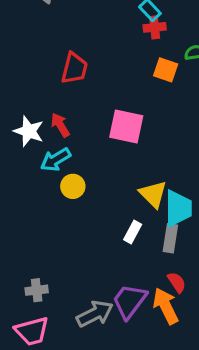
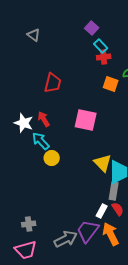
cyan arrow: (56, 160) -> (41, 141), turned 78
white rectangle: (133, 232) -> (102, 211), moved
red semicircle: (177, 282) -> (118, 209), moved

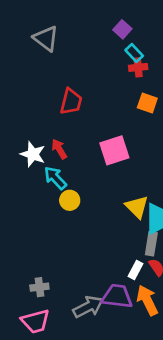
gray triangle: (34, 35) -> (46, 38), size x1.5
pink square: (86, 120) -> (114, 150), turned -30
purple trapezoid: (88, 231) -> (117, 296), turned 60

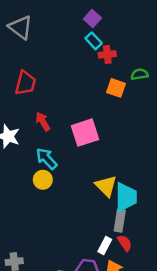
cyan rectangle: (134, 53) -> (94, 41), moved
red trapezoid: (71, 102) -> (25, 83), moved
red arrow: (59, 149) -> (43, 121), moved
cyan arrow: (55, 178) -> (47, 159), moved

